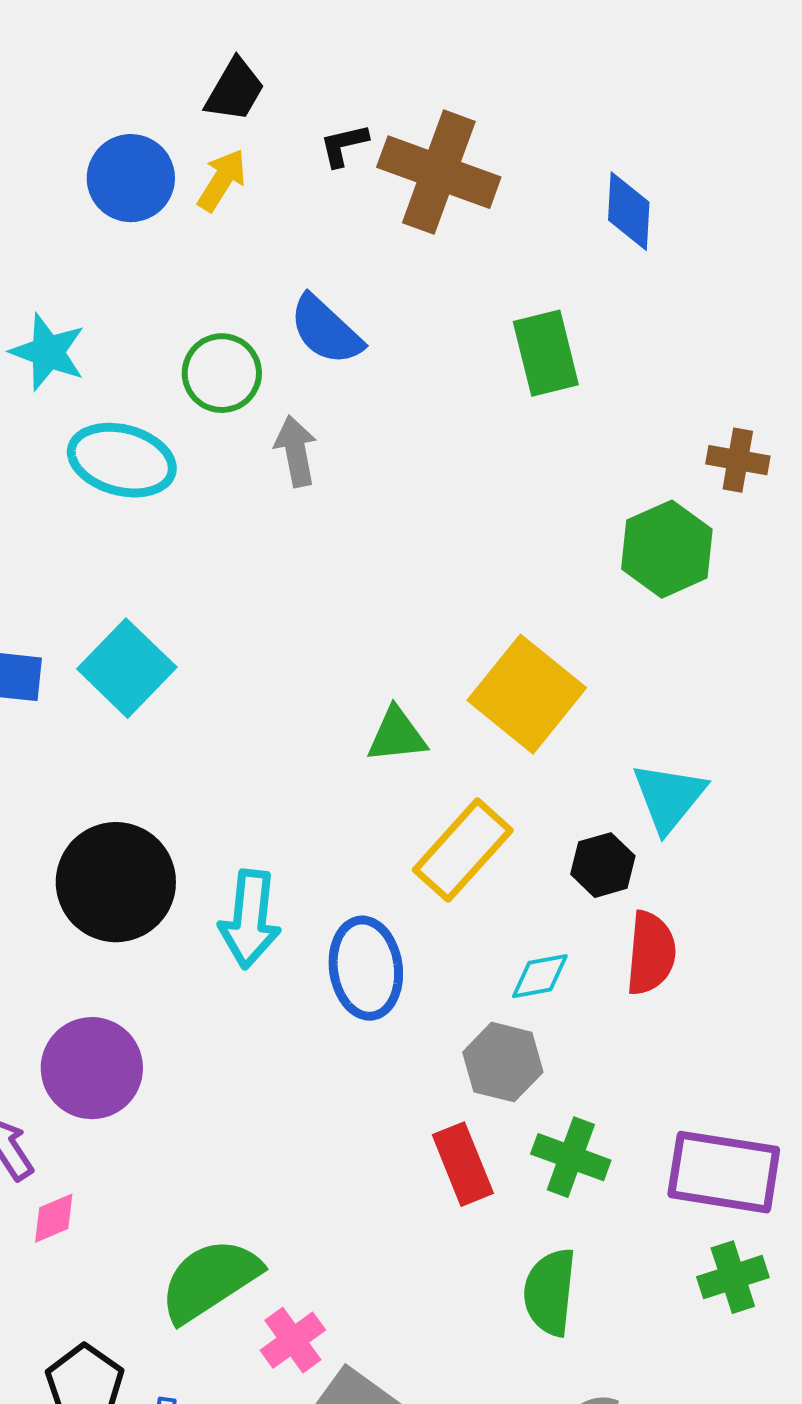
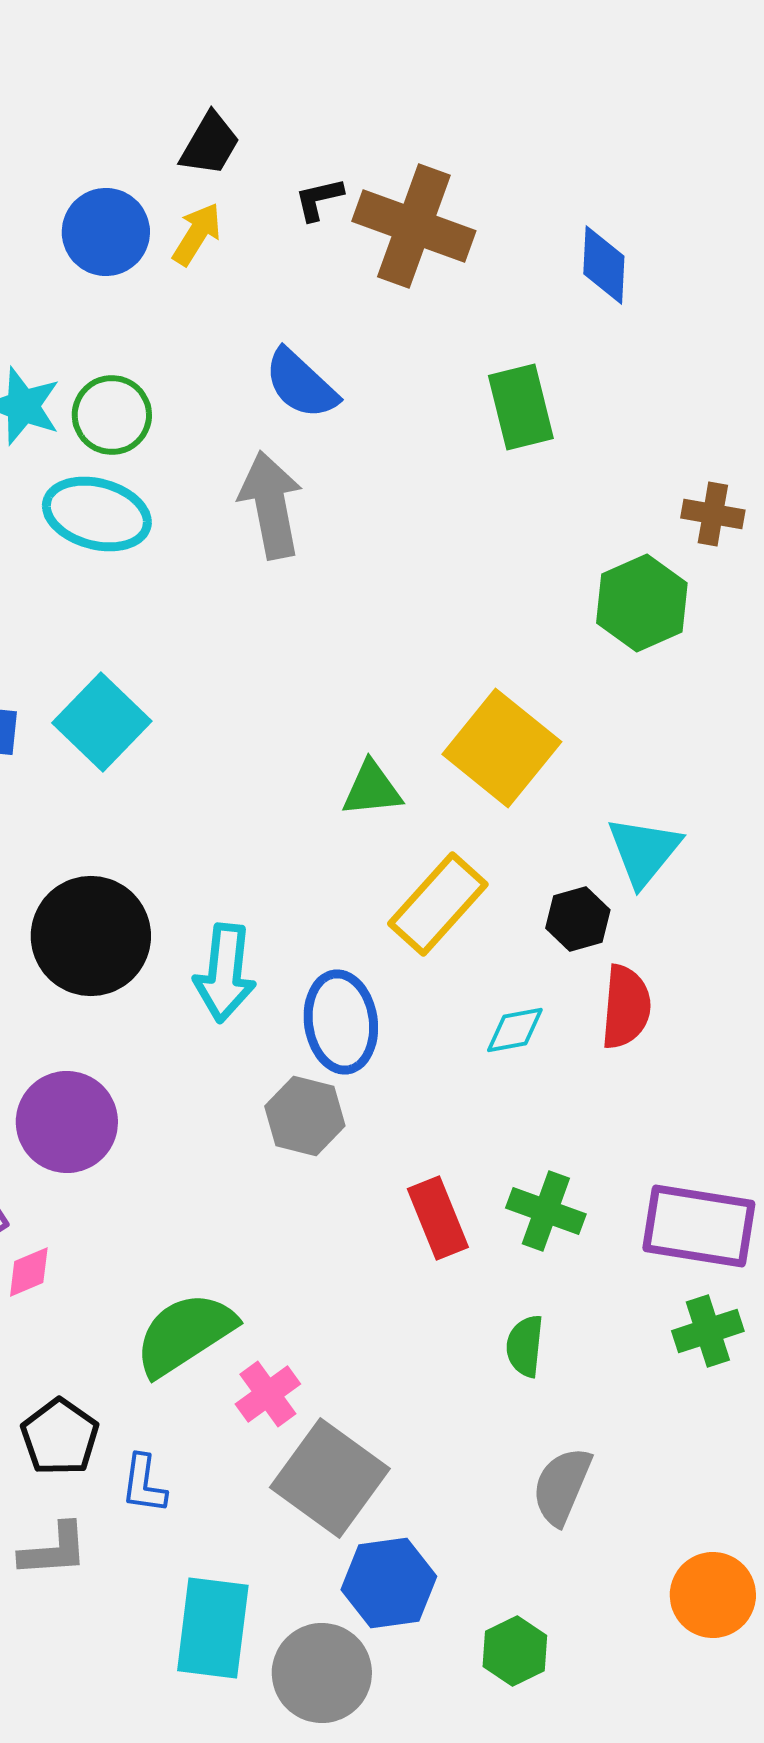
green circle: (222, 373) -> (112, 415), moved
gray arrow: (296, 451) -> (271, 505), size x1.5
gray hexagon: (503, 1062) -> (305, 1116), moved
green semicircle: (550, 1292) -> (525, 1346), size x0.7

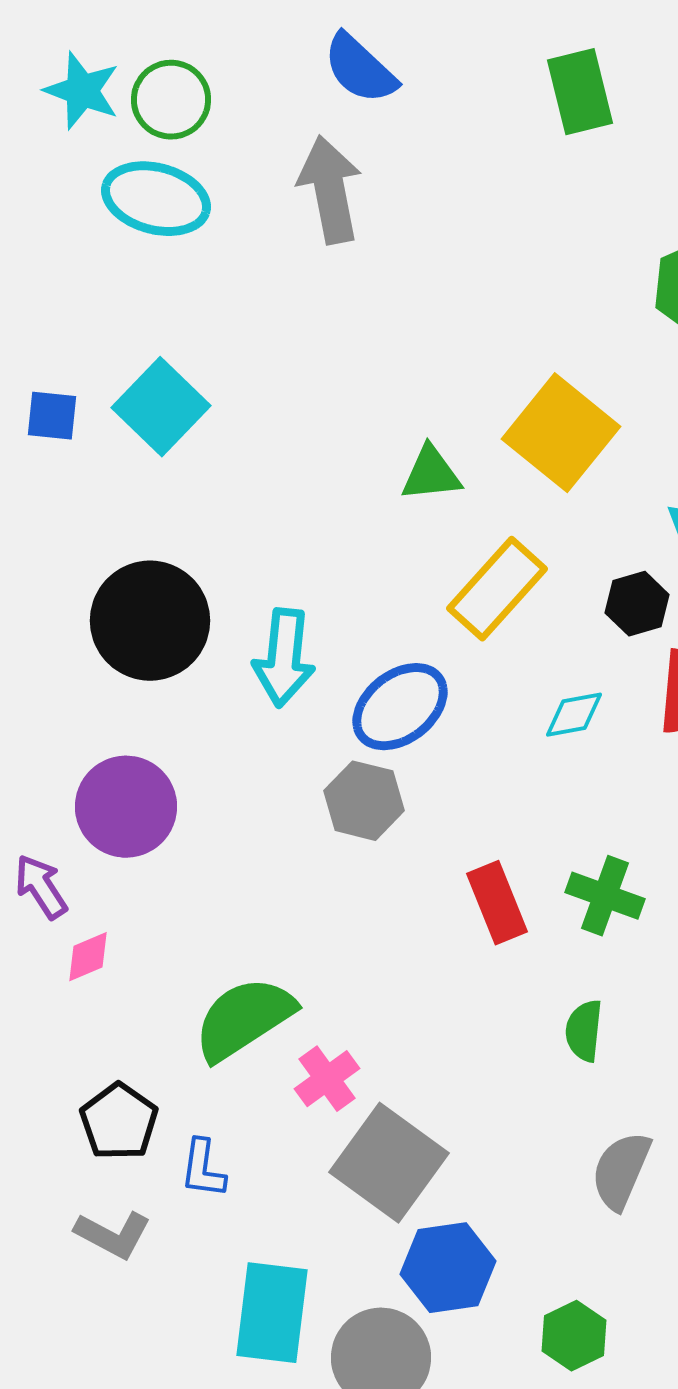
blue ellipse: (341, 1022) -> (400, 707), turned 60
gray L-shape: (54, 1550) -> (113, 1235), turned 32

